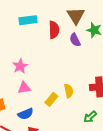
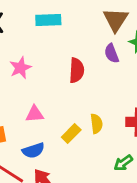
red semicircle: (54, 30) -> (77, 70), moved
pink star: (20, 66) -> (20, 68), moved

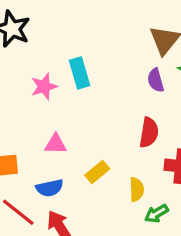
cyan rectangle: (48, 20) -> (79, 73), moved, turned 70
red semicircle: (77, 70) -> (149, 133), moved
yellow semicircle: (96, 124) -> (137, 189), moved

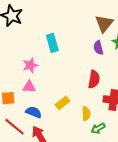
pink star: (44, 87) -> (30, 65), moved
pink triangle: (56, 144) -> (29, 87), moved
blue semicircle: (50, 188) -> (34, 112), turned -147

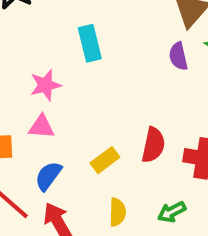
red semicircle: (94, 79) -> (153, 145), moved
blue semicircle: (34, 112) -> (48, 176), turned -77
yellow semicircle: (86, 114) -> (117, 212), moved

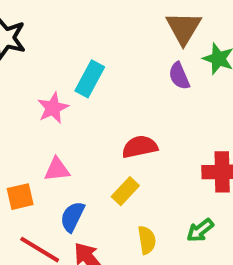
cyan rectangle: (90, 43) -> (90, 79), turned 52
pink star: (45, 85) -> (53, 108), moved
red semicircle: (153, 145) -> (140, 147), moved, turned -104

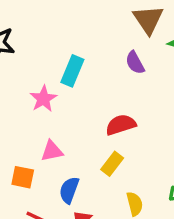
purple semicircle: (179, 76) -> (135, 63), moved
orange square: (20, 197) -> (23, 177), turned 30

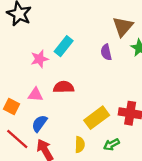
red semicircle: (121, 125) -> (64, 87), moved
yellow rectangle: (112, 164) -> (97, 118), moved, size x1.5

